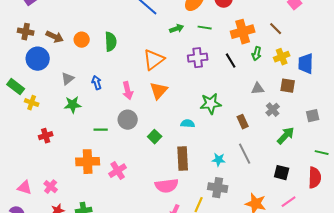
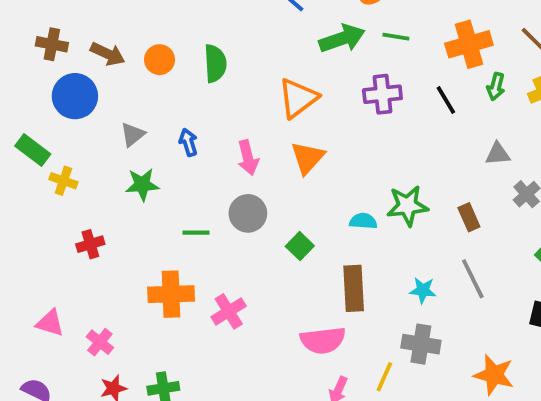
green arrow: (177, 29) -> (342, 39), size x1.6
green star: (211, 104) -> (407, 206), moved
pink triangle: (25, 188) -> (50, 323), moved

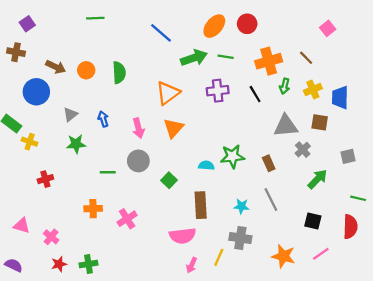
brown cross: (52, 44) -> (16, 52), moved
gray triangle: (498, 154) -> (286, 126), size x1.6
orange cross: (171, 294) -> (93, 209), size x0.7

